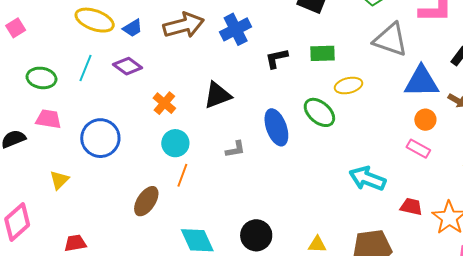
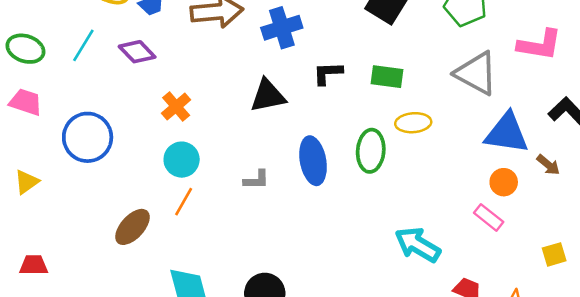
black triangle: (217, 95) -> (268, 96), moved
green ellipse: (319, 112) -> (371, 151), turned 44

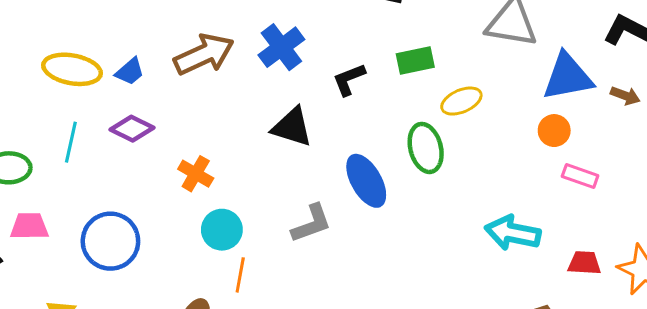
black triangle: (268, 96) -> (292, 127), turned 48
gray L-shape: (256, 180) -> (312, 223), size x1.4
orange circle: (504, 182) -> (554, 131), moved

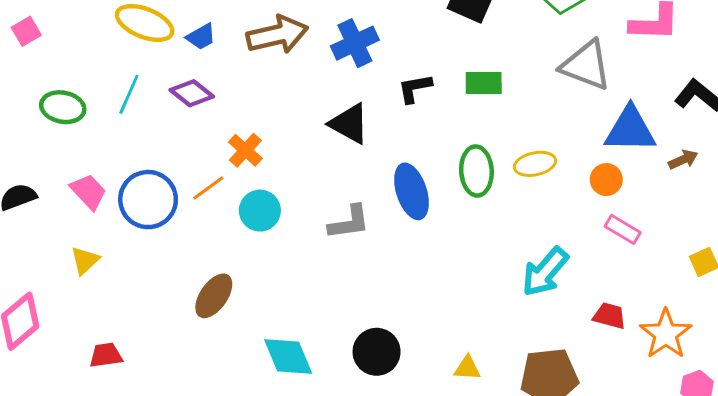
brown arrow: (625, 96) -> (683, 160), turned -56
yellow ellipse: (461, 101) -> (535, 164), moved
pink trapezoid: (29, 226) -> (88, 192), moved, turned 36
cyan arrow: (513, 233) -> (545, 272), turned -72
orange line: (240, 275) -> (208, 188), moved, turned 32

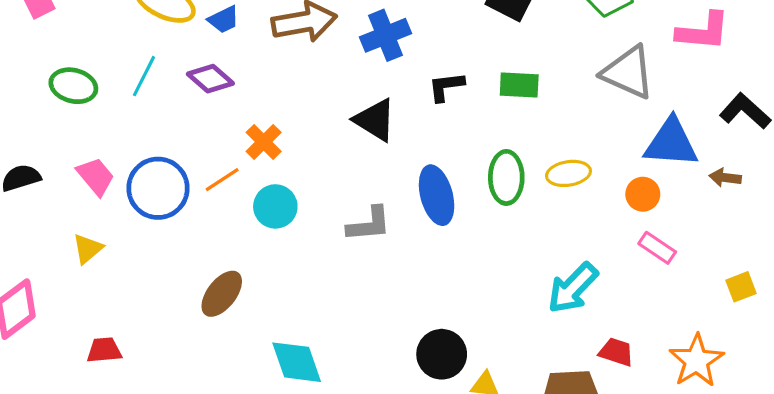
brown arrow: (683, 160) -> (725, 178), turned -152
red trapezoid: (609, 316) -> (616, 352), moved
black circle: (377, 352) -> (442, 354), moved

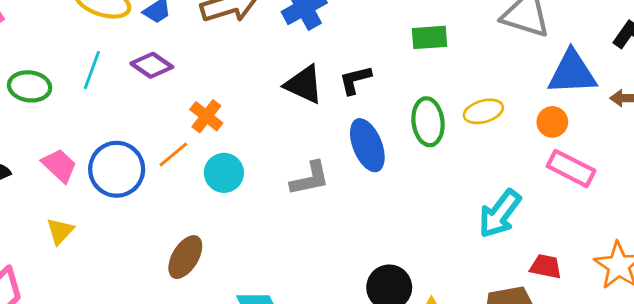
black L-shape: (446, 87) -> (355, 80), moved
pink rectangle: (657, 248) -> (571, 168), size x1.4

